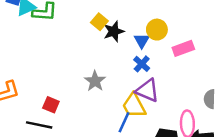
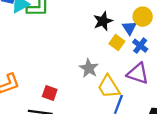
yellow square: (99, 22) -> (117, 42), moved
blue cross: (142, 64) -> (140, 46), moved
yellow trapezoid: (134, 106) -> (109, 87), moved

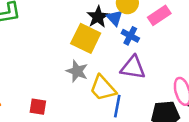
black star: (103, 21) -> (98, 17), moved
yellow square: (117, 42) -> (86, 38), moved, size x1.6

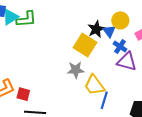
purple triangle: (133, 68) -> (127, 62), moved
gray star: (77, 71) -> (76, 70), turned -30
red square: (38, 107) -> (23, 94), moved

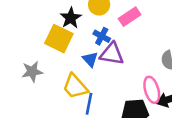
blue triangle: (109, 31) -> (90, 59), moved
gray star: (76, 70) -> (32, 72), moved

